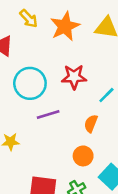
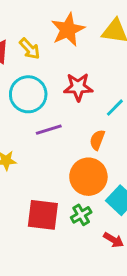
yellow arrow: (29, 19) -> (30, 49), moved
orange circle: (83, 156) -> (88, 177), size x1.6

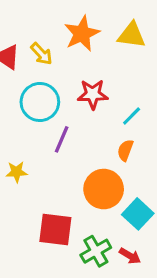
purple line: (49, 130) -> (62, 139), turned -50
orange semicircle: (97, 140) -> (125, 150), moved
green cross: (81, 215) -> (96, 251), moved, size x1.4

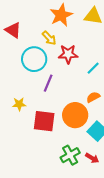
yellow arrow: (41, 54) -> (49, 38), moved
orange semicircle: (125, 150) -> (93, 97), moved, turned 40
red square: (55, 229) -> (44, 121), moved

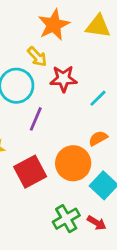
red square: (44, 121) -> (30, 172), turned -35

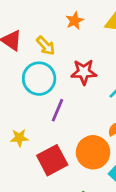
orange star: (54, 25) -> (75, 21), size x0.6
yellow arrow: (37, 57) -> (46, 46), moved

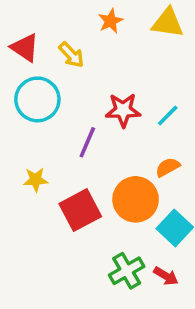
red star: (84, 72) -> (123, 110), moved
cyan circle: (39, 79) -> (37, 99), moved

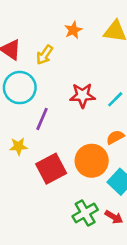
yellow arrow: (71, 55) -> (45, 55), turned 78
purple line: (87, 142) -> (42, 119), moved

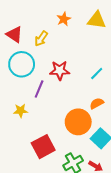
red star: (82, 95) -> (60, 70), moved
red square: (51, 169) -> (43, 147), moved

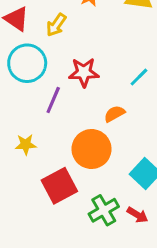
orange semicircle: (97, 103) -> (114, 114), moved
yellow star: (21, 111) -> (26, 144), moved
orange circle: (78, 122) -> (92, 149), moved

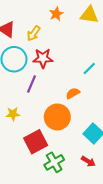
red star: (84, 72) -> (43, 58), moved
green cross: (104, 210) -> (54, 162), moved

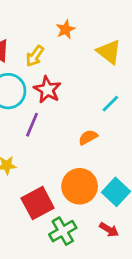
yellow triangle: (89, 15) -> (109, 52), moved, turned 30
red star: (43, 58) -> (47, 90), turned 30
orange circle: (57, 117) -> (80, 186), moved

